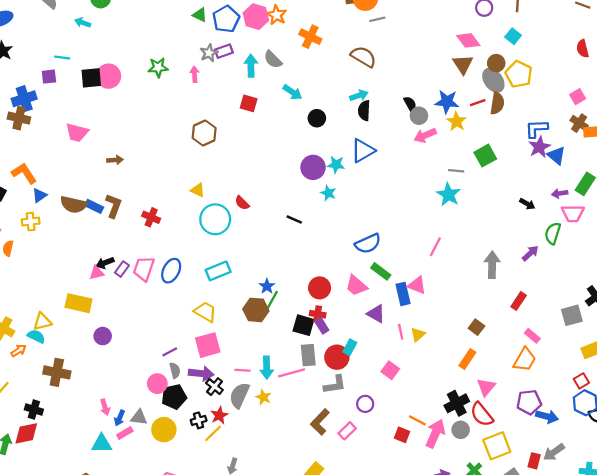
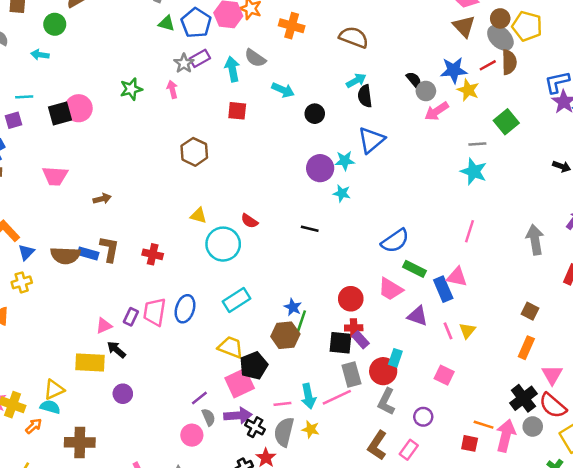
black arrow: (105, 263) -> (116, 350), moved, turned 72
gray L-shape: (335, 385) -> (386, 402), turned 135
black pentagon: (174, 397) -> (254, 366), moved

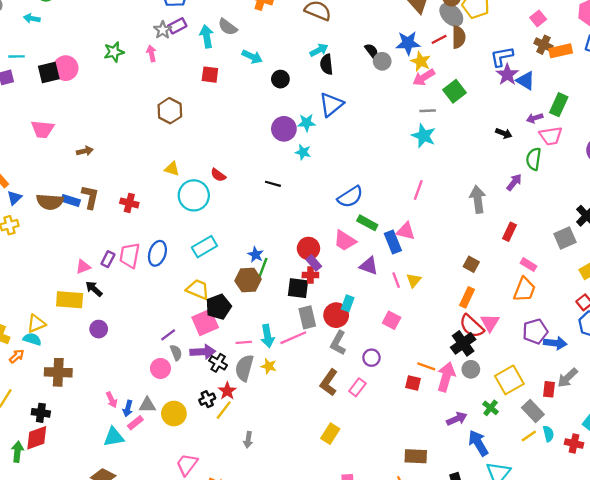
pink arrow: (437, 111) -> (424, 77), moved
purple rectangle: (361, 340) -> (314, 263), moved
red semicircle: (553, 406) -> (472, 326), moved

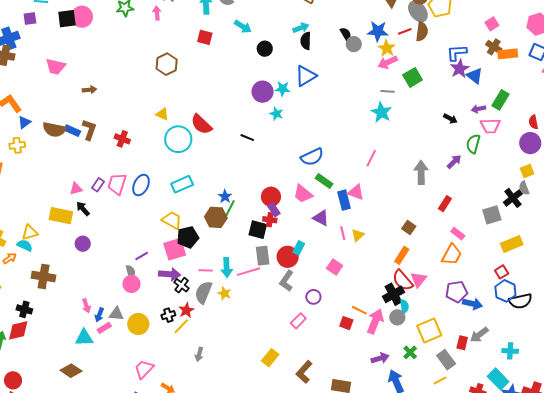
red semicircle: (218, 175) -> (201, 124), size x1.6
gray semicircle: (176, 353) -> (131, 272), moved
brown L-shape: (329, 382) -> (304, 372), moved
cyan semicircle: (548, 434) -> (404, 306), moved

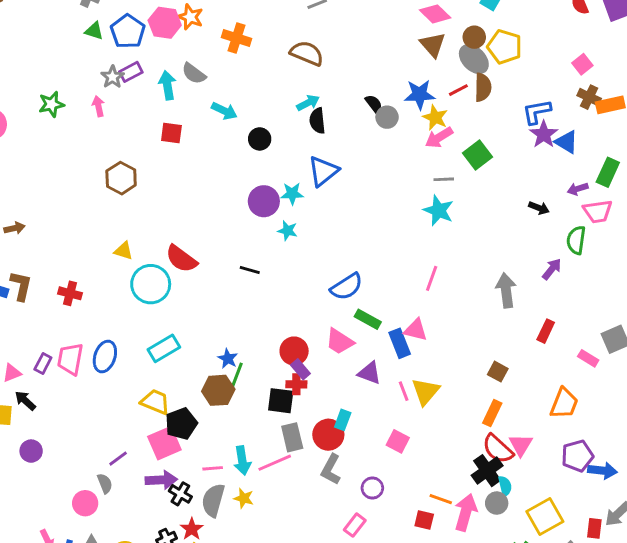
pink rectangle: (458, 234) -> (588, 358), moved
yellow triangle: (358, 235) -> (426, 391), size x1.5
pink circle: (132, 284) -> (85, 503), moved

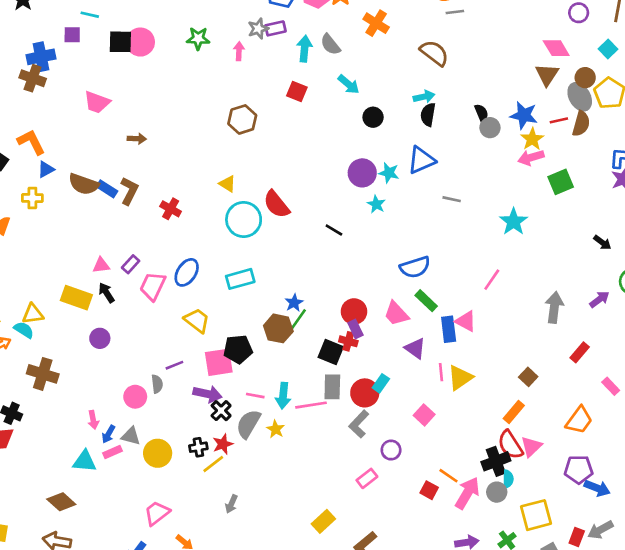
gray line: (444, 179) -> (452, 199), moved
pink trapezoid: (70, 359) -> (153, 286), moved
yellow trapezoid: (155, 402) -> (197, 321), moved

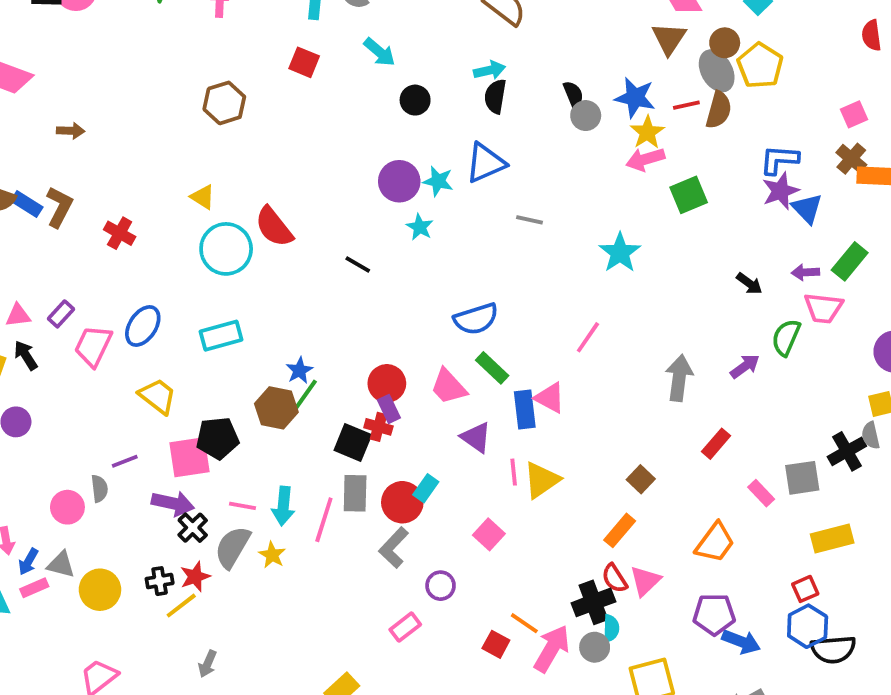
pink line: (311, 405) -> (324, 520), turned -64
red semicircle: (510, 445) -> (615, 578), size x0.7

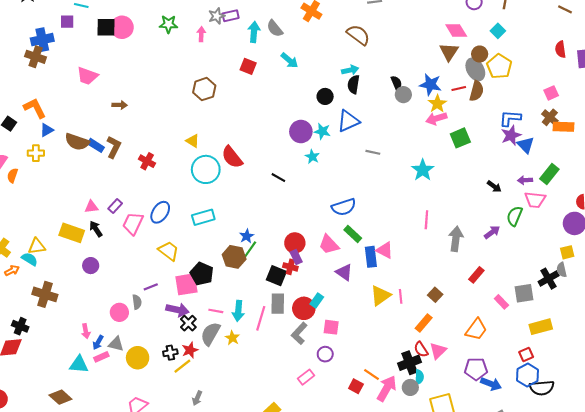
black circle: (415, 100) -> (325, 96), moved
pink line: (588, 337) -> (426, 220), moved, turned -30
black pentagon: (218, 438) -> (202, 274), turned 30
pink line: (514, 472) -> (401, 296), moved
pink square: (489, 534) -> (331, 327), moved, turned -35

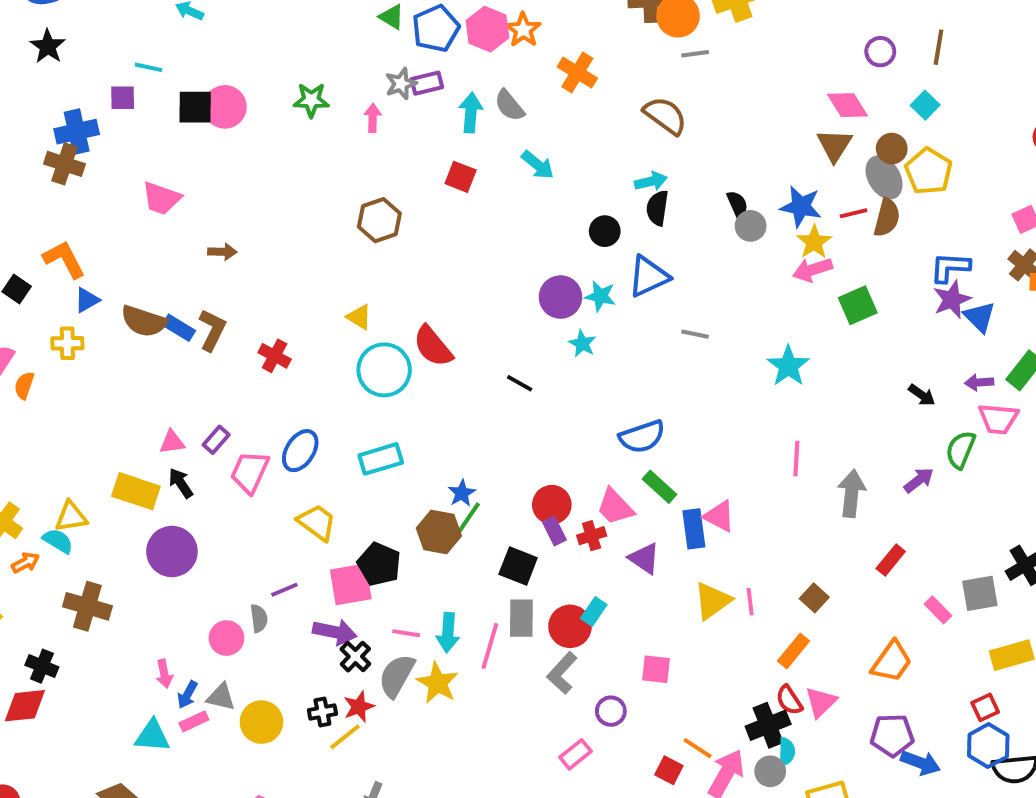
purple circle: (91, 266) -> (172, 551), size x1.6
red cross: (290, 267) -> (592, 536), moved, turned -32
pink square: (331, 327) -> (656, 669), moved
yellow star: (232, 338) -> (437, 683), size x1.5

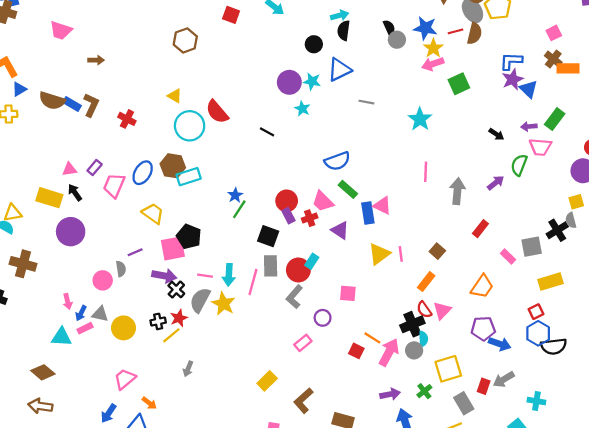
brown hexagon: (439, 532) -> (173, 166), moved

